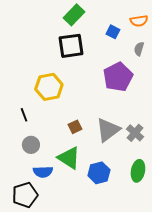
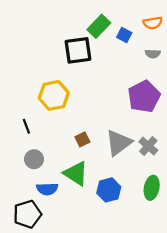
green rectangle: (74, 15) -> (99, 26), moved
gray semicircle: (139, 49) -> (153, 54), turned -104
purple pentagon: (118, 77) -> (144, 97), moved

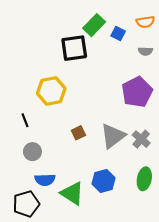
green triangle: (76, 173) -> (72, 193), moved

